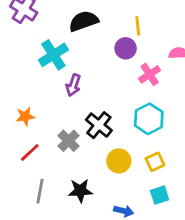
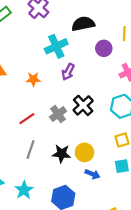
purple circle: (126, 48) -> (104, 48), moved
orange star: (25, 116) -> (33, 79), moved
yellow circle: (119, 161) -> (84, 152), moved

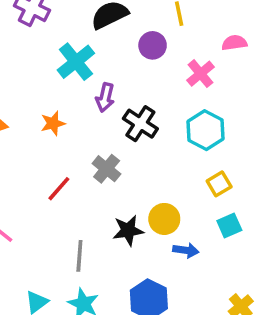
black cross: (83, 105) -> (140, 124), moved
gray line: (30, 150) -> (79, 256), moved

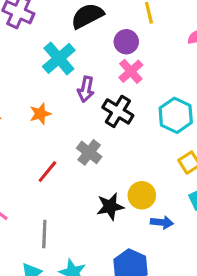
pink cross: (201, 74) -> (131, 71), moved
gray line: (79, 256) -> (44, 234), moved

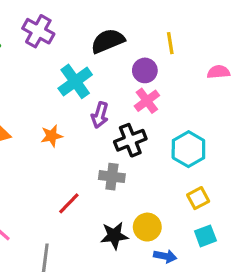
black cross: (118, 111) -> (130, 140), turned 32
gray cross: (89, 152) -> (112, 177), moved, turned -35
red line: (47, 172) -> (69, 203), moved

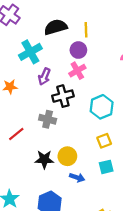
yellow line: (170, 43) -> (86, 30), moved

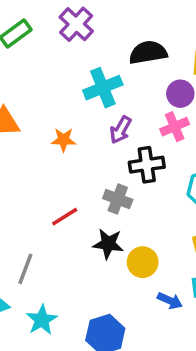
black star: (44, 159) -> (108, 244), moved
blue arrow: (77, 177) -> (170, 301), moved

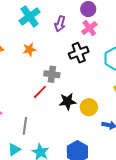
cyan cross: (103, 88) -> (30, 16), moved
purple arrow: (121, 130) -> (60, 24), moved
gray cross: (118, 199) -> (52, 74), moved

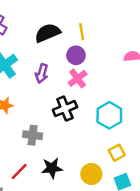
red line: (40, 92) -> (19, 172), moved
yellow circle: (89, 107) -> (91, 174), moved

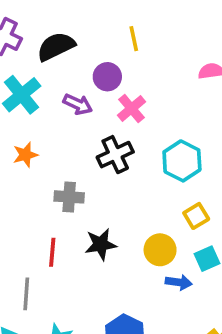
black semicircle: (48, 33) -> (56, 46), moved
purple circle: (76, 55) -> (107, 77), moved
purple arrow: (42, 74) -> (78, 104), turned -78
red line: (19, 172) -> (52, 252), turned -36

